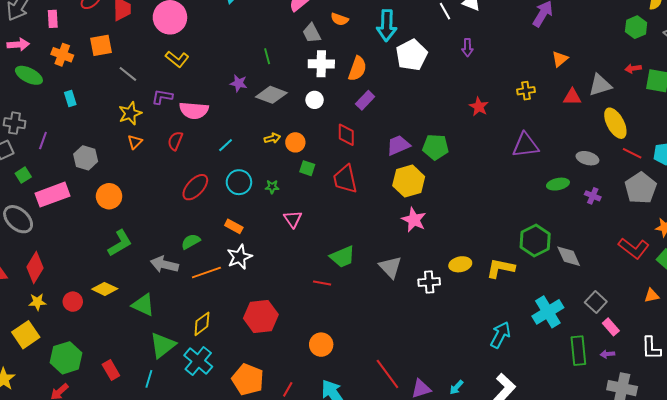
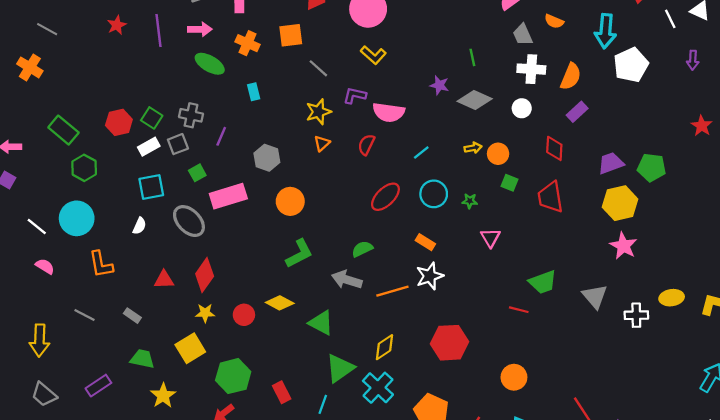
green semicircle: (191, 241) -> (362, 249), moved

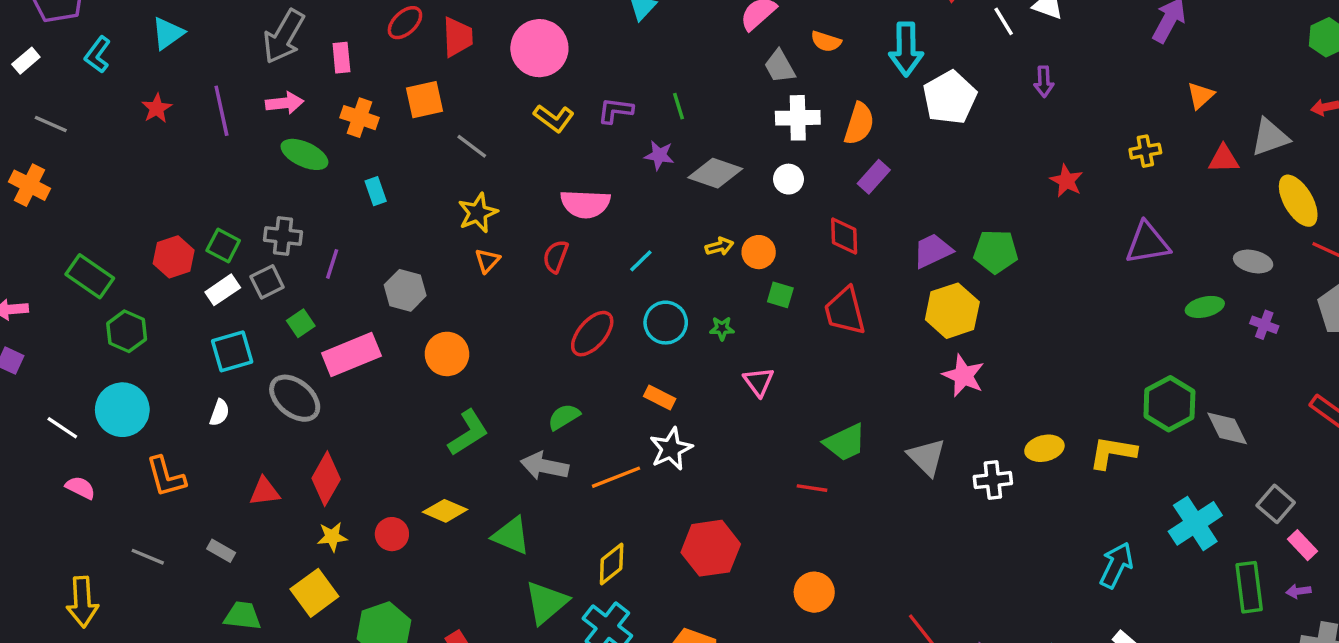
green line: (472, 57) -> (679, 106), moved
purple L-shape: (355, 95) -> (615, 110), moved

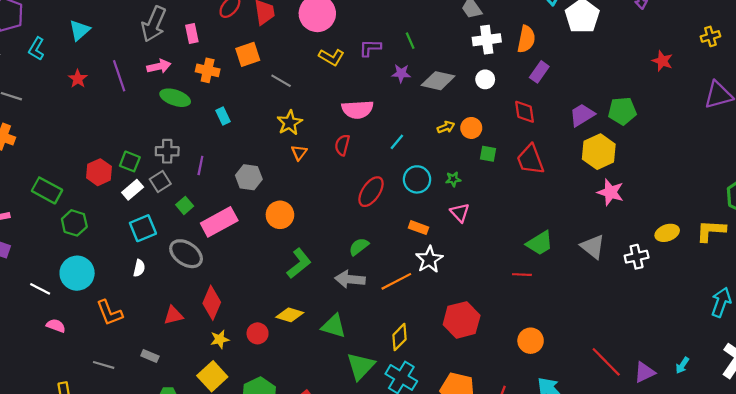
pink triangle: (759, 382) -> (460, 213), moved

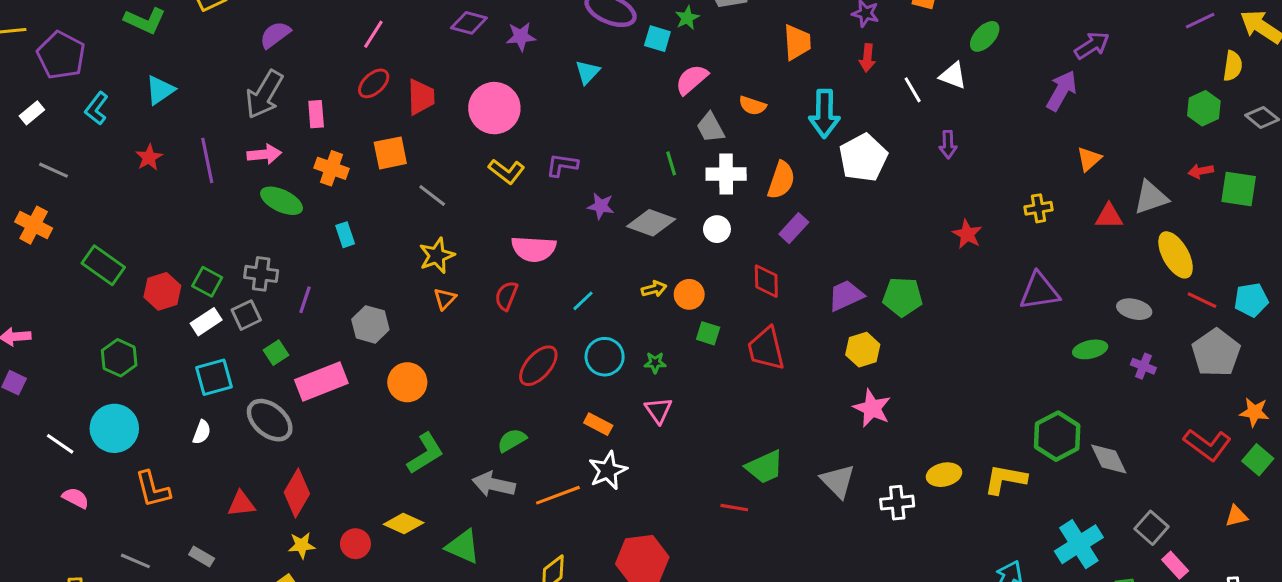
green line: (410, 41) -> (671, 163), moved
yellow hexagon: (599, 152) -> (863, 350), size x0.7
green rectangle: (47, 190) -> (103, 265), moved

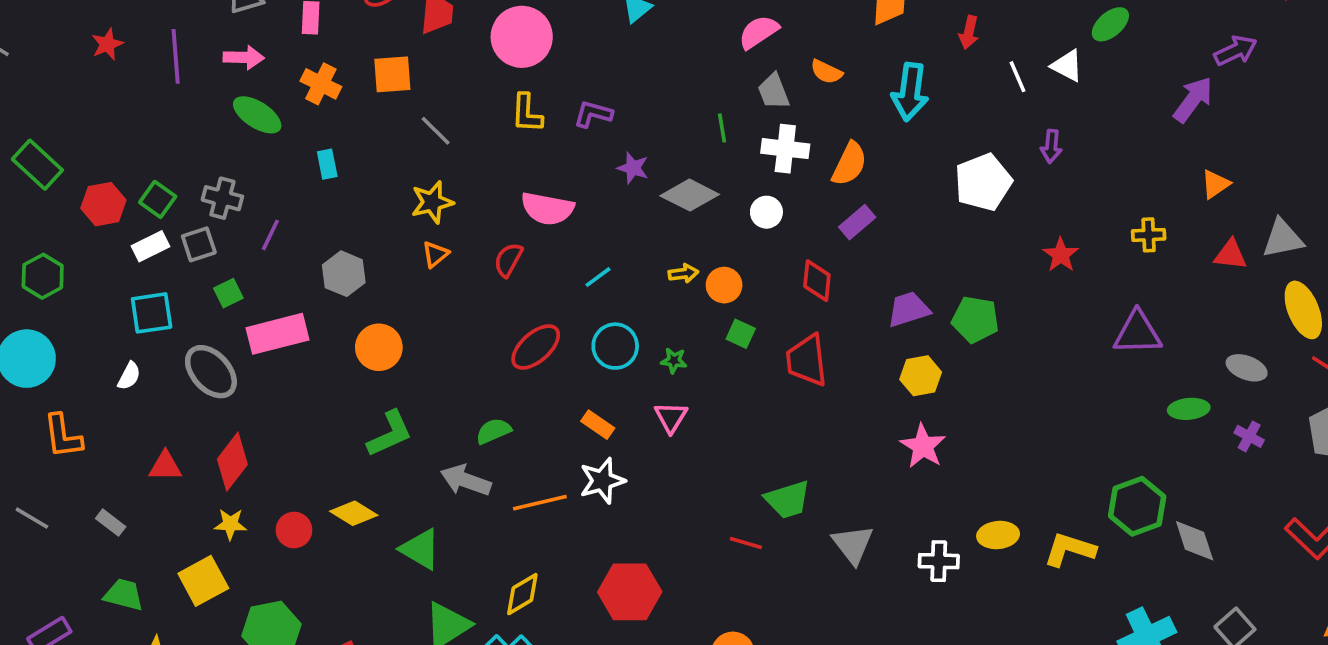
white pentagon: (863, 158) -> (983, 182), moved
yellow L-shape: (507, 171) -> (527, 113), turned 48
gray triangle: (838, 481) -> (853, 544), moved

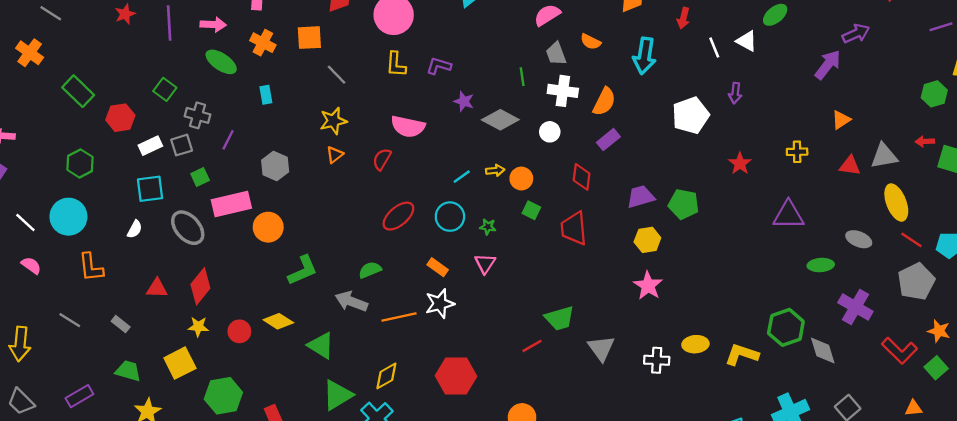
green square: (158, 199) -> (165, 89), moved
cyan line: (598, 277) -> (462, 177), moved
orange circle: (379, 347) -> (268, 227), moved
purple cross: (1249, 436) -> (855, 307), moved, size x1.8
red line: (746, 543) -> (532, 346), turned -48

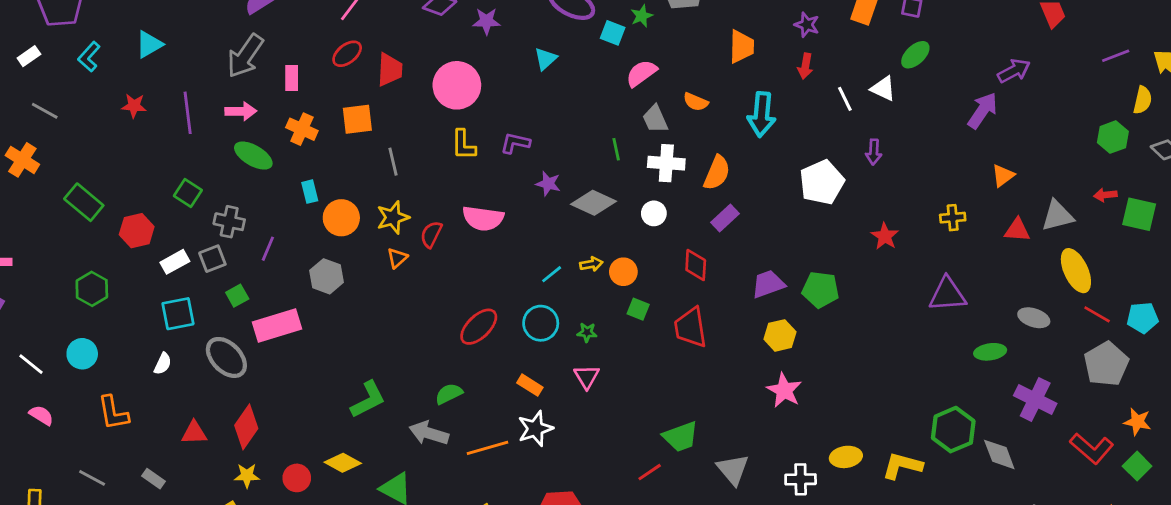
red star: (125, 14) -> (134, 106), turned 30
gray line: (337, 75) -> (393, 162), turned 35
red semicircle: (382, 159) -> (431, 234), moved
cyan circle: (68, 217) -> (82, 354), size x0.7
orange circle: (268, 227) -> (341, 218), moved

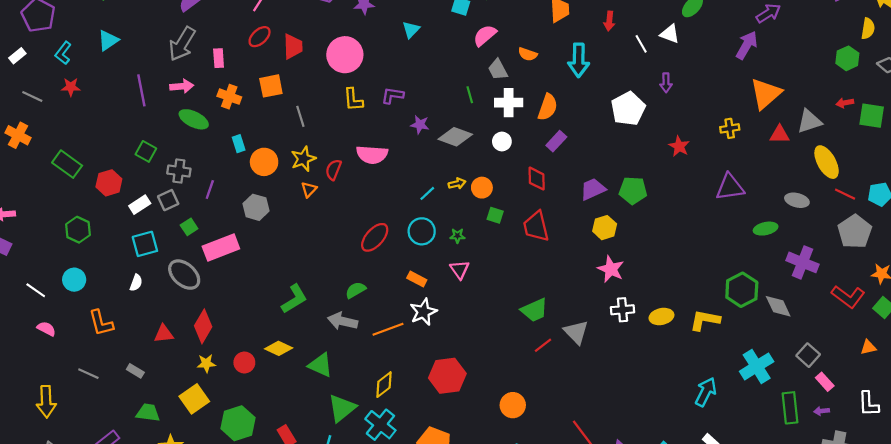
red star: (134, 106) -> (71, 87), moved
orange triangle: (1003, 176) -> (766, 94), size x1.8
red line: (650, 472) -> (543, 345), moved
white cross: (801, 479) -> (623, 310), moved

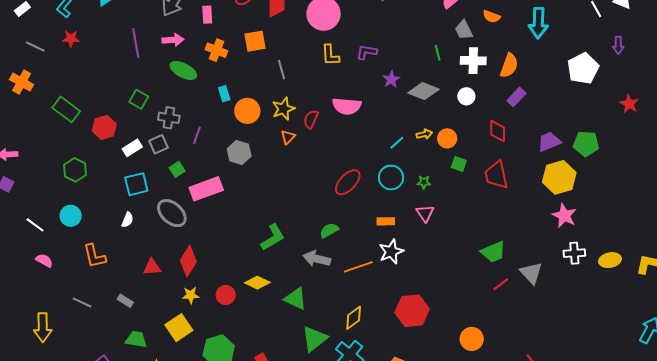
purple star: (420, 125) -> (391, 79), turned 30
yellow hexagon: (605, 228) -> (559, 177), size x1.5
orange rectangle: (417, 279) -> (386, 221), turned -30

